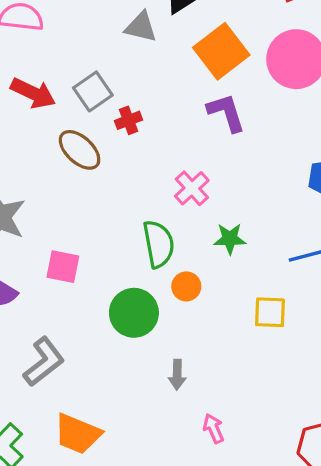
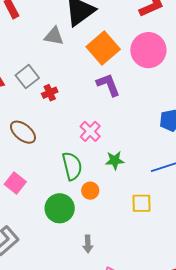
brown ellipse: (80, 150) -> (23, 132), moved
pink square: (63, 267) -> (15, 183), turned 30

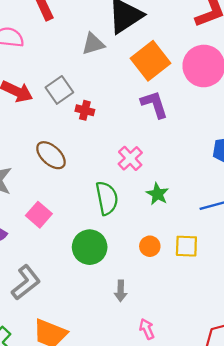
gray triangle: (54, 36) -> (93, 44), turned -30
red cross: (50, 93) -> (85, 110), turned 35
green star: (115, 160) -> (157, 194), turned 30
orange circle: (90, 191) -> (150, 246), moved

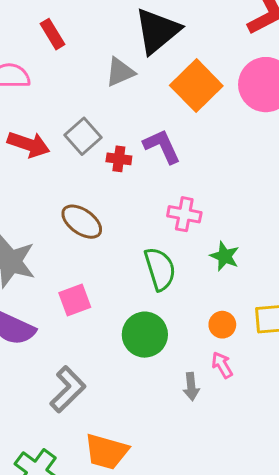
purple L-shape: (154, 104) -> (162, 146), moved
pink cross: (130, 158) -> (184, 214), turned -30
pink square: (39, 215) -> (75, 300), turned 35
pink arrow: (147, 329) -> (222, 365), moved

